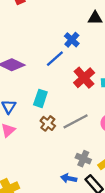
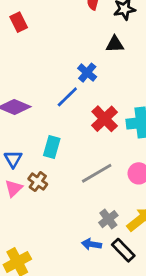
brown cross: (48, 123) -> (38, 182), moved
gray cross: (83, 159) -> (108, 219), turned 32

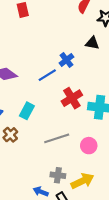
gray cross: (108, 219) -> (58, 175), turned 32

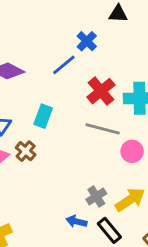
gray line: (57, 138) -> (103, 129), moved, turned 40
gray cross: (58, 175) -> (96, 196), turned -32

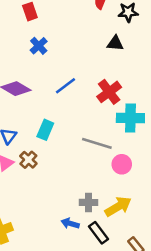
blue cross: (87, 41) -> (39, 46), moved
red cross: (101, 91) -> (109, 92), moved
gray cross: (96, 196) -> (89, 202), turned 30

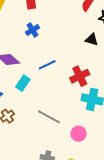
cyan rectangle: (45, 130) -> (23, 83), moved
gray line: (97, 143) -> (49, 117), moved

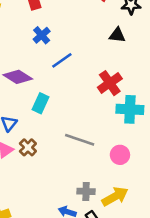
blue line: (47, 65) -> (62, 60), moved

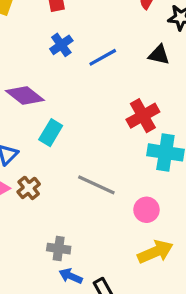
blue line: (62, 60) -> (103, 57), moved
gray cross: (86, 191) -> (59, 249), moved
yellow arrow: (115, 196) -> (155, 252), moved

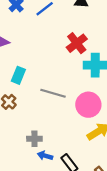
cyan rectangle: (51, 133) -> (18, 75), moved
pink circle: (146, 210) -> (88, 105), size x1.5

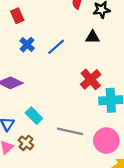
cyan rectangle: (18, 75) -> (34, 116), turned -63

